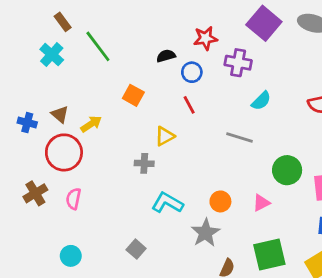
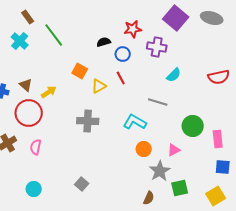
yellow triangle: (165, 136) -> (99, 86), moved
gray cross: (144, 163) -> (88, 121), size x1.5
cyan L-shape: (167, 203) -> (135, 122), moved
gray star: (205, 233) -> (160, 171), moved
green square: (269, 255) -> (180, 188), size x0.7

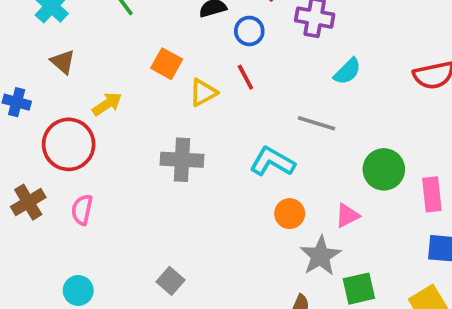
brown triangle: (26, 85) -> (63, 62), moved

